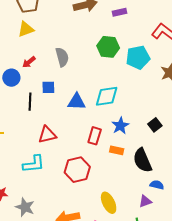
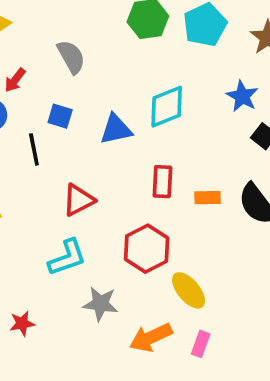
blue square: (48, 87) -> (60, 116), turned 32
blue star: (120, 126) -> (242, 96), moved
yellow ellipse: (109, 203) -> (189, 290), moved
gray star: (25, 207) -> (100, 304), moved

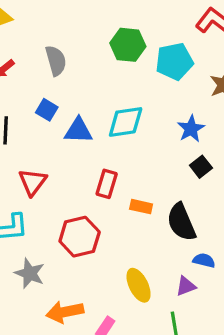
blue square: (60, 116) -> (47, 110), moved
red triangle: (78, 200) -> (33, 182), turned -40
yellow ellipse: (189, 290) -> (139, 285), moved

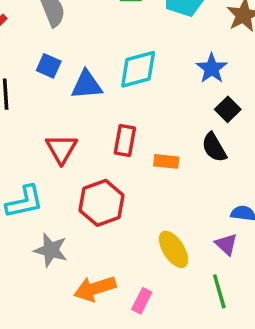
red triangle: (33, 182) -> (61, 149), moved
black semicircle: (181, 222) -> (214, 147), moved, size x0.7
purple triangle: (186, 286) -> (226, 244), turned -50

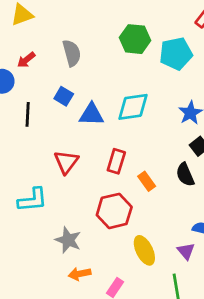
orange rectangle: (166, 161) -> (147, 181), turned 42
red hexagon: (102, 203) -> (114, 211), moved
gray star: (51, 250) -> (68, 240), moved
orange arrow: (95, 289) -> (80, 274), size x0.7

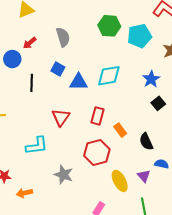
black semicircle: (185, 175) -> (146, 142), moved
purple triangle: (186, 251) -> (144, 176), moved
orange arrow: (80, 274) -> (24, 193), moved

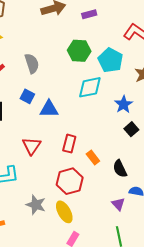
cyan pentagon: (140, 36) -> (110, 60), turned -30
cyan diamond: (109, 76) -> (90, 87), moved
yellow ellipse: (120, 181) -> (64, 212), moved

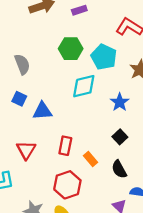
black square: (131, 129) -> (120, 137), moved

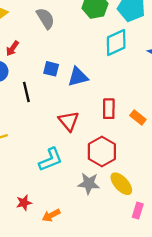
gray semicircle: (22, 64) -> (45, 18), moved
red hexagon: (67, 185) -> (102, 151), moved

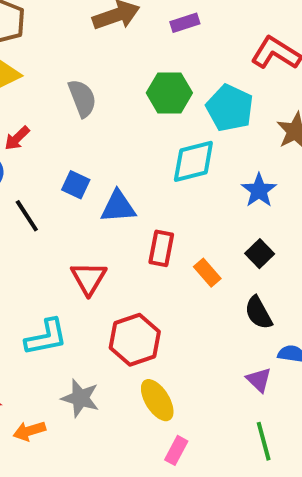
black line: (26, 92) -> (27, 216), turned -30
red rectangle: (109, 109) -> (161, 248), moved
orange rectangle: (138, 118) -> (207, 273), moved
gray star: (89, 183) -> (80, 398), moved

